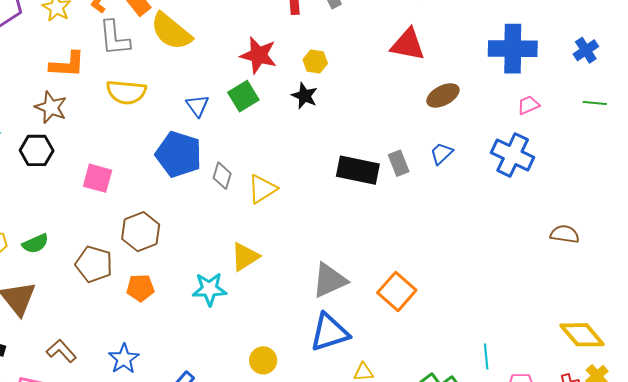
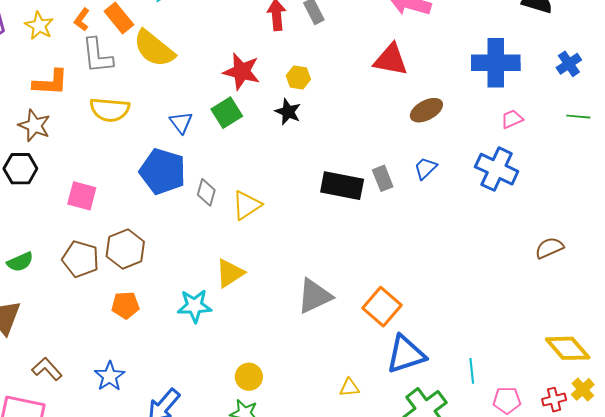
brown semicircle: (565, 234) -> (549, 248), turned -32
brown pentagon: (94, 264) -> (80, 259), moved
blue triangle: (329, 332) -> (406, 354), moved

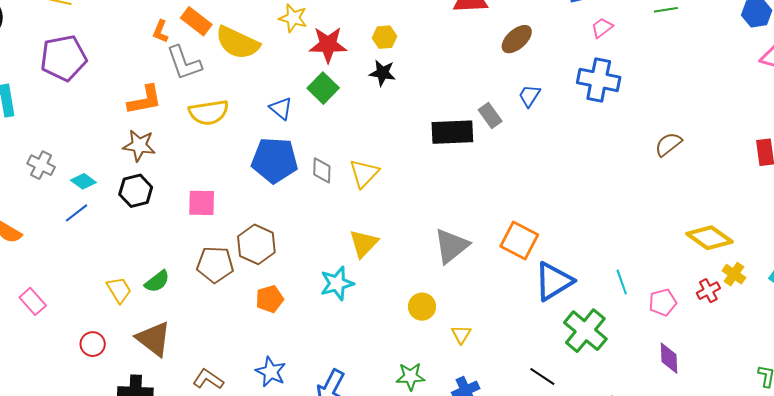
yellow star: (39, 26) -> (293, 18), moved
yellow circle: (249, 377) -> (422, 307), moved
yellow triangle: (349, 388) -> (461, 334), moved, turned -40

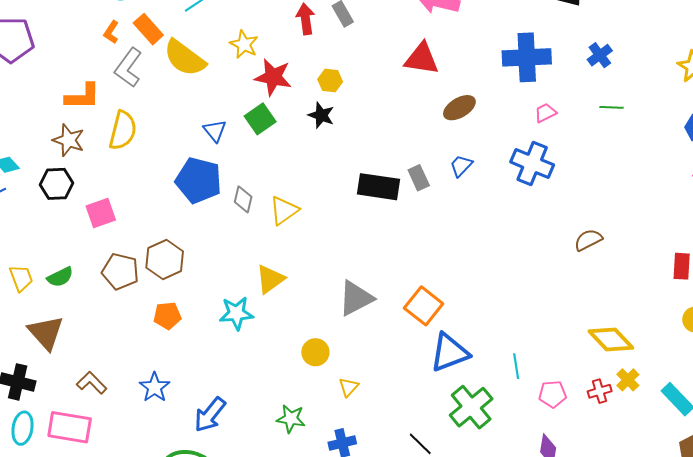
gray L-shape: (184, 63) -> (128, 68), turned 45
yellow semicircle: (209, 112) -> (123, 130), moved, turned -78
pink square: (202, 203) -> (101, 213), moved, turned -32

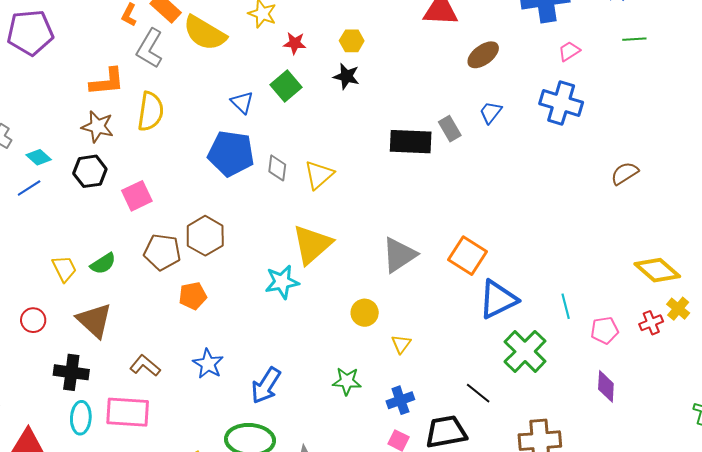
red star: (273, 77) -> (295, 43), size x0.6
yellow triangle: (270, 279) -> (312, 244), size x1.4
orange pentagon: (167, 316) -> (193, 296), moved

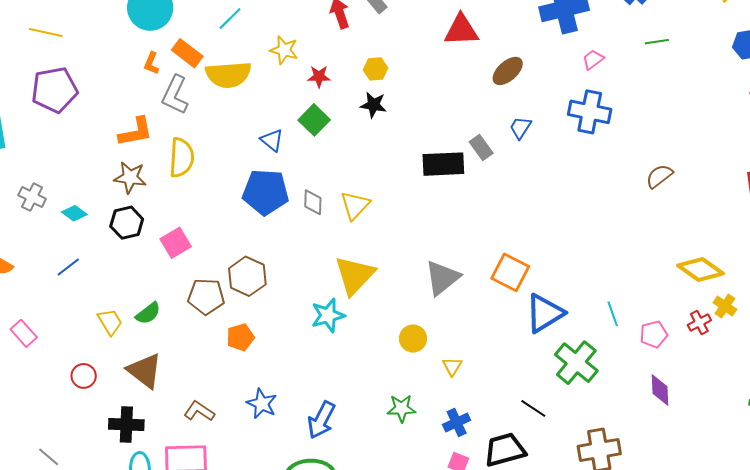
yellow semicircle: (205, 33) -> (228, 75), turned -30
blue line: (29, 188) -> (68, 267), moved

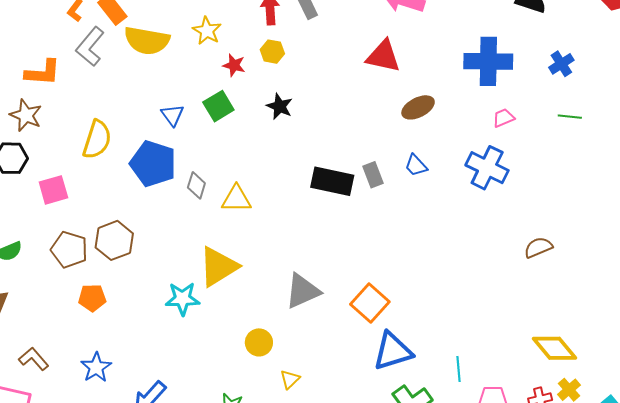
yellow hexagon: (376, 69) -> (272, 52), moved
blue trapezoid: (520, 128) -> (416, 165), turned -90
yellow semicircle: (182, 158) -> (97, 140), moved
yellow triangle: (355, 205) -> (236, 199), turned 32

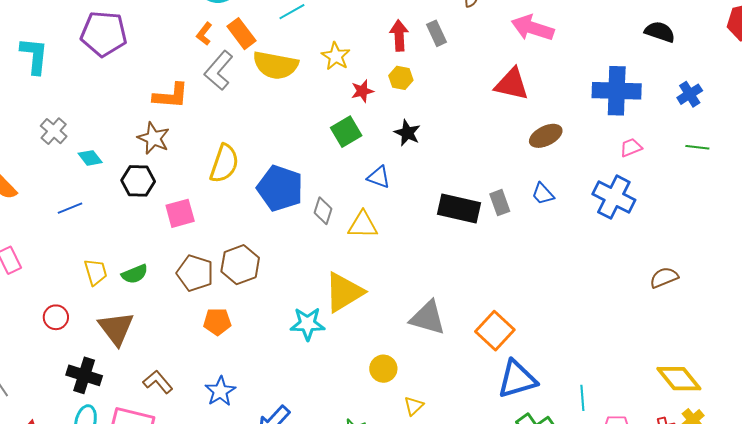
red star: (234, 65) -> (362, 91), turned -30
blue triangle: (172, 115) -> (379, 177), moved, turned -35
gray triangle: (303, 291) -> (428, 318), turned 39

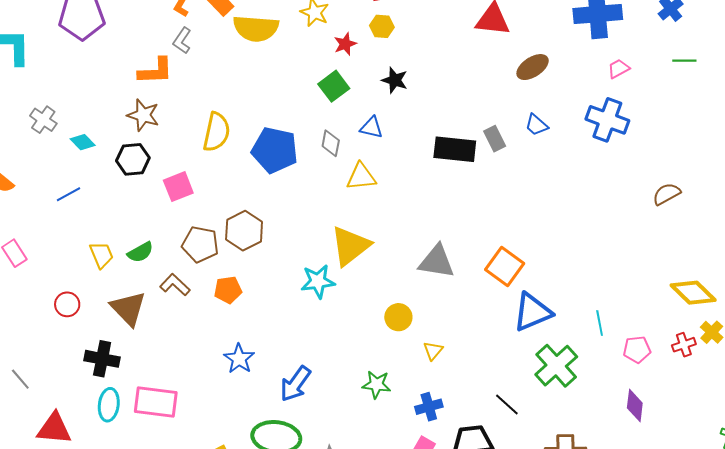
gray L-shape: (219, 70) -> (182, 41), moved, size x0.7
gray diamond: (323, 211) -> (331, 143), moved
brown L-shape: (158, 382) -> (175, 285), moved

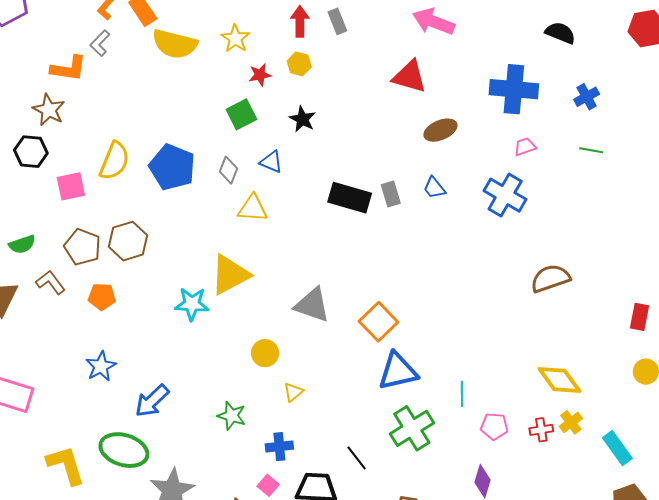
yellow semicircle: (216, 132) -> (115, 161), moved
brown semicircle: (667, 194) -> (550, 278), size x1.4

